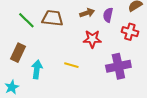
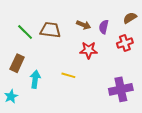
brown arrow: (87, 13) -> (84, 25), turned 40
red cross: (130, 32) -> (125, 43), turned -35
purple cross: (118, 66) -> (121, 89), moved

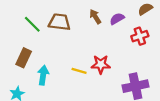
brown arrow: (84, 25) -> (95, 17), turned -144
purple semicircle: (104, 27) -> (117, 19), turned 48
red star: (89, 50) -> (101, 64), moved

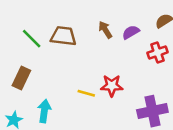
cyan arrow: (43, 75) -> (44, 111), moved

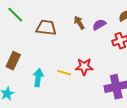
green line: (32, 39) -> (15, 15), moved
cyan arrow: (44, 111) -> (38, 78), moved

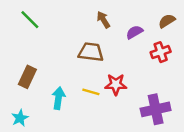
brown arrow: (79, 23) -> (103, 20), moved
brown trapezoid: (46, 28) -> (91, 52), moved

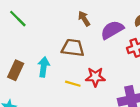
purple semicircle: (134, 32) -> (112, 30), size x1.5
cyan arrow: (59, 98) -> (44, 67), moved

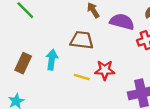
purple semicircle: (112, 30) -> (122, 22), turned 45

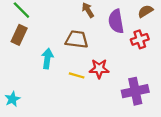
purple semicircle: (122, 22) -> (116, 21), turned -115
brown rectangle: (23, 63) -> (19, 35), moved

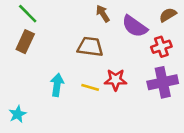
purple semicircle: (116, 21) -> (135, 26), turned -45
cyan arrow: (47, 59) -> (57, 85), moved
purple cross: (135, 91) -> (163, 82), moved

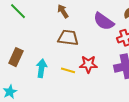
brown arrow: (103, 14) -> (63, 11), moved
brown rectangle: (25, 42) -> (16, 57), moved

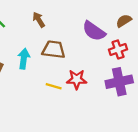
brown arrow: (63, 11) -> (39, 20), moved
cyan arrow: (41, 68) -> (24, 59), moved

